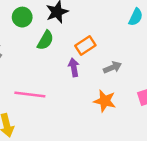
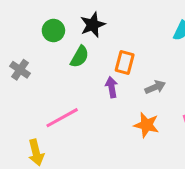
orange rectangle: (85, 45) -> (125, 62), turned -42
pink line: (30, 94) -> (62, 118), turned -36

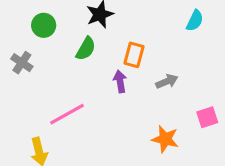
green circle: (53, 31) -> (44, 25), moved
orange star: (146, 125) -> (165, 139), moved

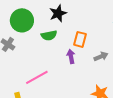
green circle: (44, 25) -> (22, 20), size x1.5
green semicircle: (86, 49) -> (49, 35), turned 49

